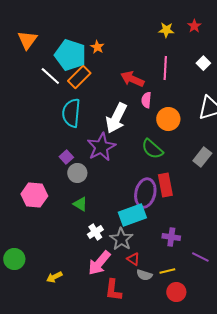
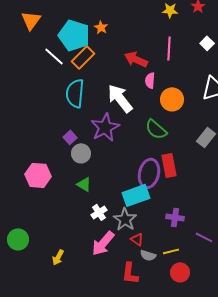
white arrow: (116, 118) -> (120, 98), turned 116
yellow arrow: (54, 277) -> (58, 257), turned -35
red L-shape: (113, 290) -> (130, 273), moved

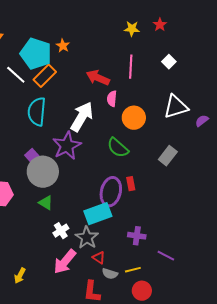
white arrow: (120, 98) -> (82, 117), turned 68
gray circle: (81, 153) -> (43, 172), size x1.6
red rectangle: (169, 165) -> (131, 184), size x0.6

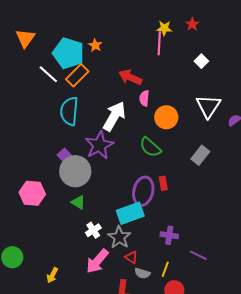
pink line: (131, 67) -> (159, 43), moved
white triangle: (176, 107) -> (208, 106), turned -40
yellow line: (133, 270) -> (165, 269), turned -56

